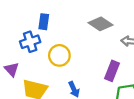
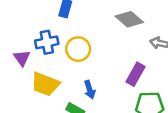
blue cross: (30, 42) -> (47, 42), moved

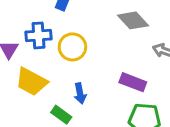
purple rectangle: (135, 74) -> (133, 82), turned 75

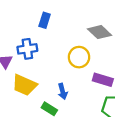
yellow circle: (72, 47) -> (79, 57), moved

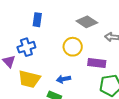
blue arrow: (63, 91) -> (63, 79), turned 104

